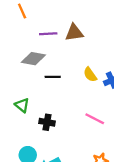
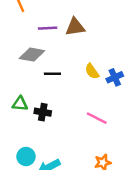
green triangle: (22, 105) -> (20, 104), turned -35
black cross: (47, 122) -> (43, 112), moved

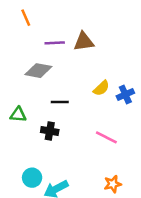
yellow semicircle: (92, 71) -> (101, 88), turned -98
black line: (52, 74) -> (60, 102), moved
green triangle: (20, 104) -> (18, 115), moved

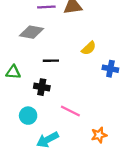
blue cross: (125, 95) -> (110, 69), moved, turned 35
pink line: (106, 137) -> (70, 111), moved
cyan circle: (32, 178) -> (28, 116), moved

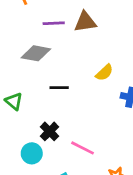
green triangle: (13, 72) -> (14, 101), turned 35
black cross: (42, 87) -> (50, 131), moved, turned 35

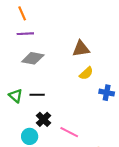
brown triangle: (85, 22) -> (81, 49), moved
purple line: (54, 23) -> (25, 34), moved
black line: (59, 88) -> (37, 95), moved

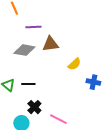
purple line: (25, 34) -> (33, 27), moved
brown triangle: (81, 49) -> (50, 44), moved

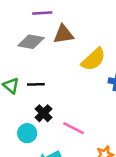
yellow semicircle: (74, 64) -> (94, 59), size x1.5

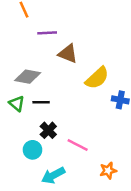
brown triangle: (63, 34) -> (68, 54), turned 30
gray diamond: (31, 42) -> (28, 77), moved

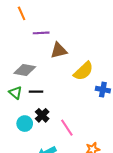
brown triangle: (68, 54) -> (59, 50), turned -36
pink line: (78, 145) -> (67, 128), turned 30
cyan circle: (32, 150) -> (25, 124), moved

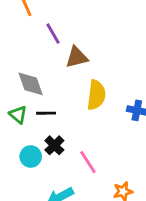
purple line: (41, 33) -> (53, 34), turned 63
gray diamond: (25, 70) -> (31, 84), turned 60
yellow semicircle: (83, 71) -> (96, 95), moved, turned -40

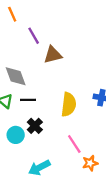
yellow semicircle: (96, 95) -> (69, 104), moved
pink line: (88, 162) -> (74, 144), moved

